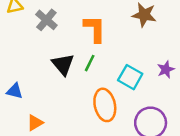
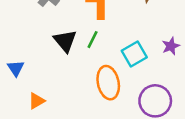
cyan square: (130, 77) -> (134, 54), turned 30
blue triangle: (15, 91) -> (16, 68), turned 42

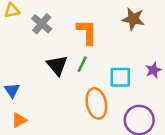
cyan square: (134, 54) -> (120, 77), turned 30
orange triangle: (37, 101) -> (19, 120), moved

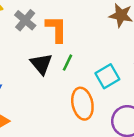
orange L-shape: (87, 32) -> (56, 29), moved
cyan square: (120, 77) -> (107, 76), turned -30

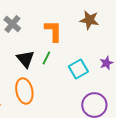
orange L-shape: (56, 29) -> (53, 31), moved
orange ellipse: (82, 104) -> (24, 91), moved

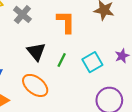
green line: (46, 58) -> (62, 60), moved
orange ellipse: (24, 91) -> (35, 85), turned -40

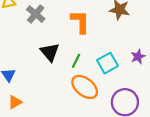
orange ellipse: (35, 85) -> (85, 87), moved

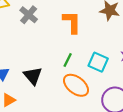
black triangle: (50, 52) -> (33, 76), moved
cyan square: (107, 63) -> (98, 62), turned -36

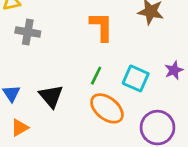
gray cross: (29, 15) -> (28, 32), moved, turned -30

